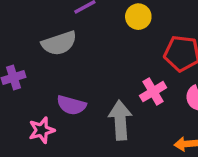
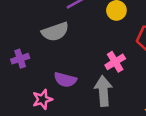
pink cross: (153, 92) -> (115, 62), moved

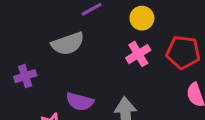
pink cross: (115, 62) -> (138, 54), moved

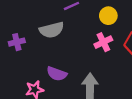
purple cross: (25, 76) -> (17, 42), moved

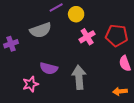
yellow circle: (108, 16) -> (76, 14), moved

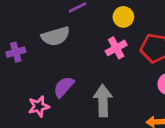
yellow circle: (76, 14) -> (123, 17), moved
purple semicircle: (49, 68) -> (64, 87), turned 114

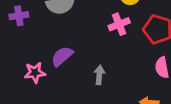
gray arrow: (103, 101) -> (99, 75), size x0.6

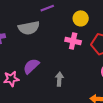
pink cross: (119, 24) -> (73, 41), turned 35

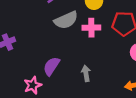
gray semicircle: (29, 28) -> (66, 20), moved

